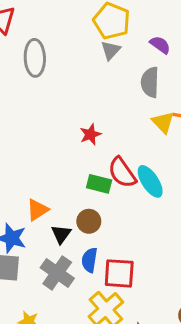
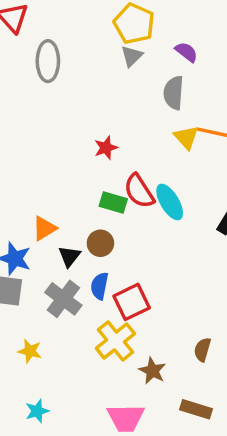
red square: (119, 273) -> (132, 302), turned -32

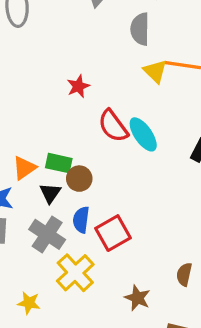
green rectangle: (113, 203) -> (59, 163), moved
yellow cross: (115, 341) -> (75, 273), moved
yellow star: (30, 351) -> (29, 303), moved

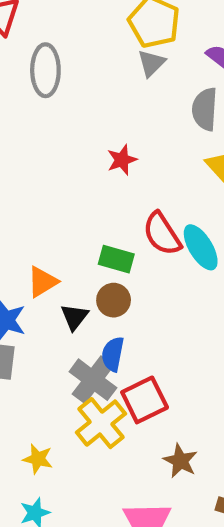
red star: (78, 86) -> (122, 160), moved
green rectangle: (59, 163) -> (116, 259), moved
red square: (113, 233) -> (145, 400), moved
gray cross: (47, 234) -> (93, 380), moved

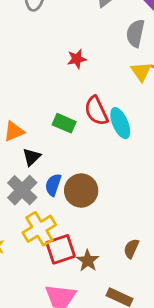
brown circle: (114, 300) -> (81, 191), moved, size x1.5
gray cross: (93, 380) -> (22, 190), moved
red square: (145, 400) -> (61, 249), moved

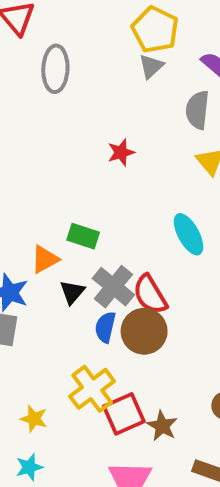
red semicircle: (96, 111) -> (150, 294), moved
green rectangle: (64, 123) -> (83, 236), moved
gray cross: (22, 190) -> (113, 287), moved

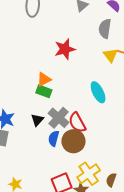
red star: (121, 152) -> (65, 49), size x1.5
orange triangle: (45, 259) -> (44, 79), moved
yellow cross: (92, 389) -> (89, 174), moved

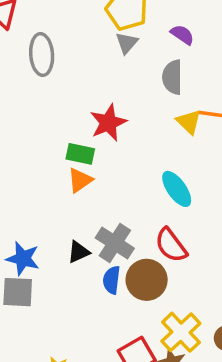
green rectangle: (44, 91) -> (80, 154), moved
black triangle: (37, 120) -> (79, 252), turned 32
red semicircle: (77, 123) -> (171, 245), moved

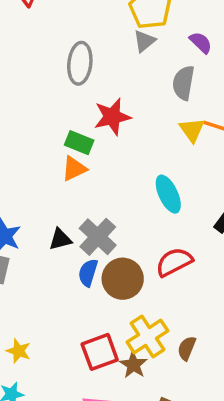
gray ellipse: (42, 55) -> (80, 63), moved
red semicircle: (171, 245) -> (174, 262), moved, turned 90

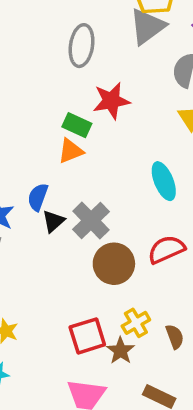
gray triangle: (144, 41) -> (147, 26), size x1.6
black triangle: (60, 239) -> (53, 221), turned -30
blue semicircle: (88, 273) -> (38, 197), moved
yellow cross: (147, 336) -> (136, 323), size x0.7
brown semicircle: (187, 348) -> (175, 337), turned 135

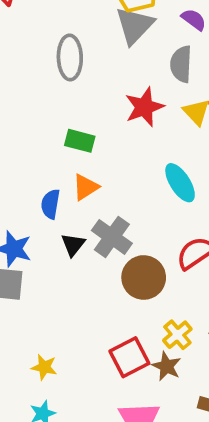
red star: (111, 101) -> (144, 107), moved
orange triangle: (71, 151) -> (86, 187), moved
blue semicircle: (38, 197) -> (50, 204), moved

